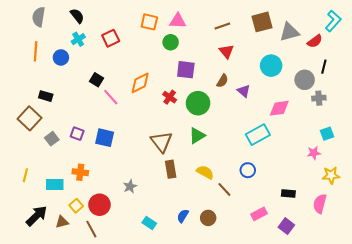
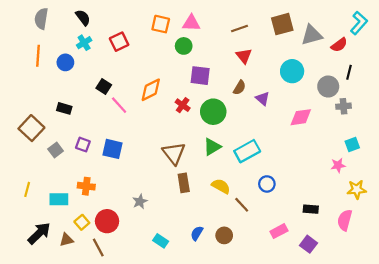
black rectangle: (46, 96) -> (64, 108), moved
cyan rectangle: (258, 135) -> (247, 151), moved

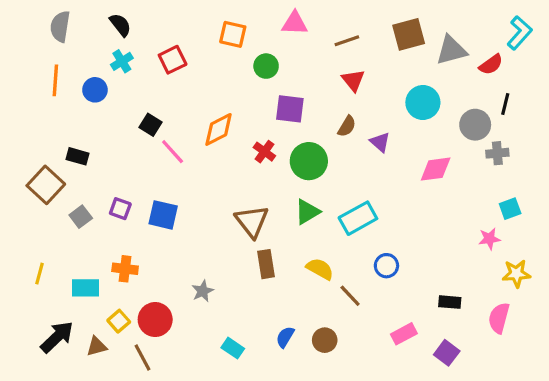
pink triangle: (191, 23) -> (295, 23), moved
black rectangle: (64, 108) -> (78, 156), moved

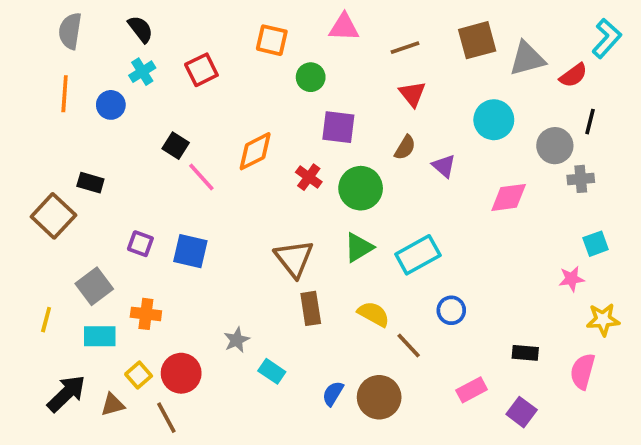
gray square: (81, 217) -> (94, 286), moved, size x1.4
brown circle: (325, 340) -> (379, 397), size x1.5
cyan rectangle: (233, 348) -> (272, 371), moved

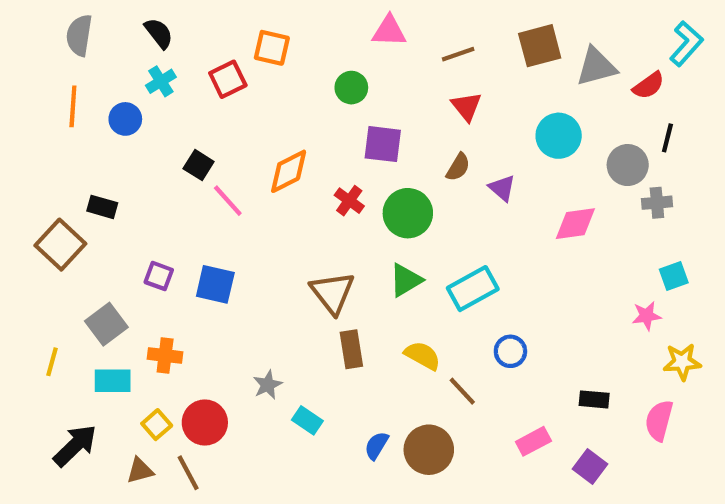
orange square: (272, 40) -> (272, 48), moved
brown triangle: (113, 405) -> (140, 471), moved

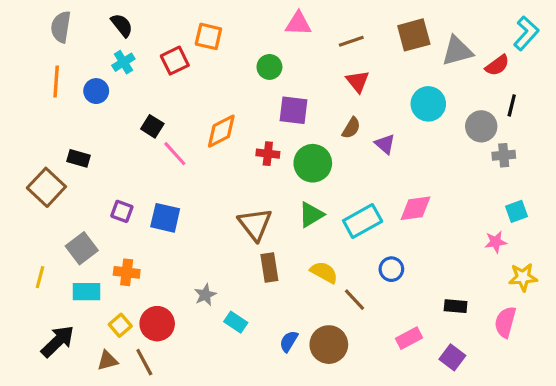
red cross: (349, 201) -> (268, 154), turned -30
pink diamond: (575, 224) -> (415, 208), moved

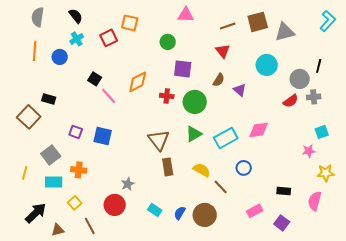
brown line: (351, 41) -> (228, 26), moved
red semicircle: (497, 65) -> (291, 101), moved
cyan rectangle: (236, 322) -> (155, 210), moved
red circle: (157, 324) -> (115, 205), moved
brown triangle: (107, 361) -> (58, 230), moved

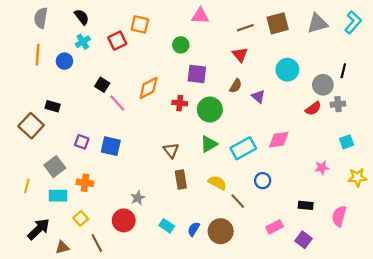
gray triangle: (285, 32) -> (318, 23), moved
brown triangle: (159, 140) -> (171, 150), size x0.7
pink star: (309, 151) -> (322, 168), moved
yellow star: (326, 173) -> (357, 177), moved

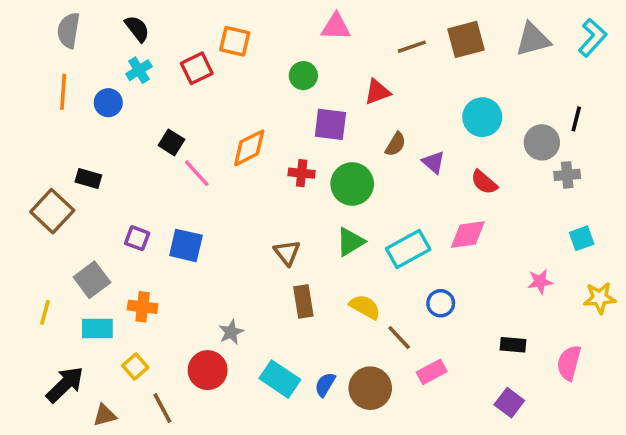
red triangle: (240, 55) -> (377, 92), moved, turned 49
red semicircle: (313, 108) -> (484, 182), moved, turned 77
cyan rectangle: (167, 226) -> (280, 379), size x1.5
pink rectangle: (274, 227) -> (432, 372), moved

